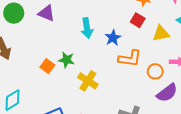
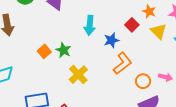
red square: (138, 20) -> (132, 25), moved
yellow triangle: (161, 33) -> (158, 31), moved, turned 42
orange L-shape: (130, 58) -> (123, 63), turned -60

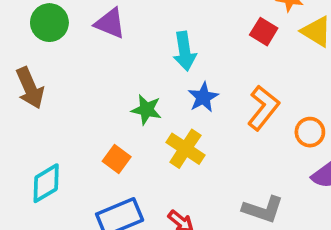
blue star: (111, 40) -> (203, 97), moved
orange square: (44, 51) -> (117, 159), moved

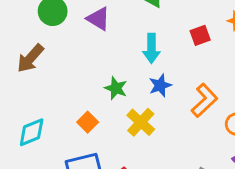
red square: (264, 32) -> (200, 35), moved, turned 30
brown arrow: (30, 88) -> (30, 58), turned 56

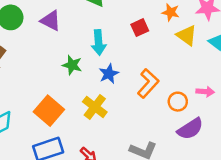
green star: (116, 88) -> (72, 65), moved
orange square: (88, 122) -> (49, 111), size x1.6

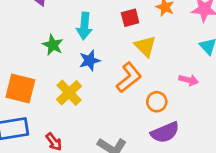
yellow triangle: (187, 35) -> (145, 46), moved
pink arrow: (205, 92) -> (189, 80), moved
orange square: (49, 111) -> (20, 88), turned -36

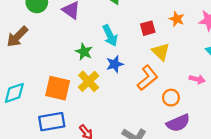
cyan arrow: (84, 26) -> (110, 36), turned -30
yellow cross: (69, 93) -> (89, 81), moved

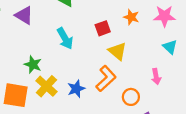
green star: (84, 52) -> (33, 64), moved
blue star: (115, 64) -> (76, 89), moved
pink arrow: (197, 79) -> (156, 77), turned 70

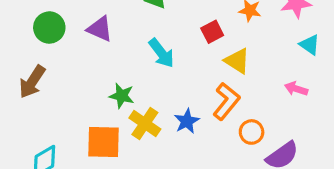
pink arrow: (156, 77) -> (296, 89), turned 126
orange circle: (131, 97) -> (252, 132), moved

